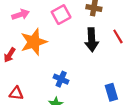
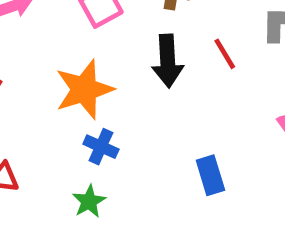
orange star: (34, 42) -> (84, 89), moved

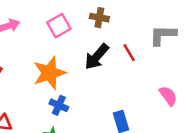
black arrow: (168, 61) -> (97, 57), turned 44

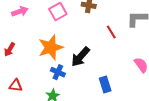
black arrow: (97, 57) -> (80, 57), moved

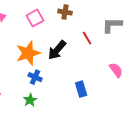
black arrow: (80, 57) -> (57, 50), moved

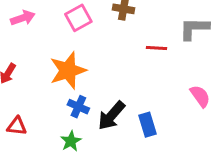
red line: (87, 38) -> (157, 48), turned -56
black arrow: (57, 50) -> (111, 116), moved

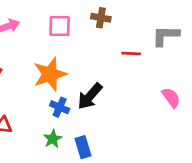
pink square: (78, 18) -> (60, 26), turned 30
black arrow: (111, 116) -> (90, 96), moved
blue rectangle: (148, 125) -> (83, 147), moved

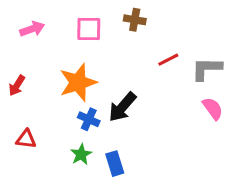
gray L-shape: (166, 36) -> (207, 69), moved
red line: (131, 54) -> (168, 60), turned -30

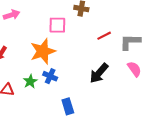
pink square: (89, 29) -> (57, 25), moved
black arrow: (122, 107) -> (99, 73), moved
green star: (81, 154) -> (30, 81), moved

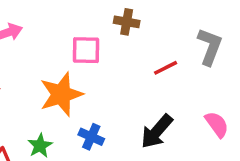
gray L-shape: (130, 42) -> (210, 47), moved, turned 110
blue cross: (50, 76) -> (91, 137), moved

